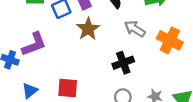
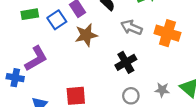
brown star: (88, 29) -> (86, 35), turned 30

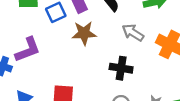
black cross: (126, 62) -> (121, 68), turned 30

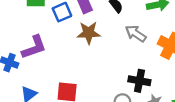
black cross: (121, 68) -> (139, 81), moved

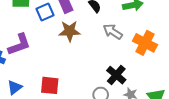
black cross: (139, 81) -> (116, 75), turned 30

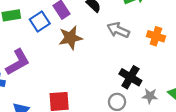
orange cross: (145, 43) -> (156, 36), size x0.7

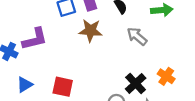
orange cross: (156, 36) -> (166, 76), moved

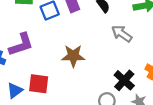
brown star: (90, 31) -> (73, 56), moved
red square: (63, 87) -> (39, 84), moved

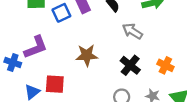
black cross: (124, 80) -> (130, 65), moved

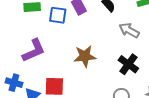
blue square: (61, 13) -> (58, 15), turned 36
blue cross: (13, 62) -> (14, 83), moved

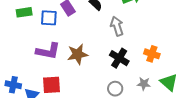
gray arrow: (129, 30) -> (117, 26), turned 48
purple L-shape: (34, 51) -> (48, 51), moved, turned 40

